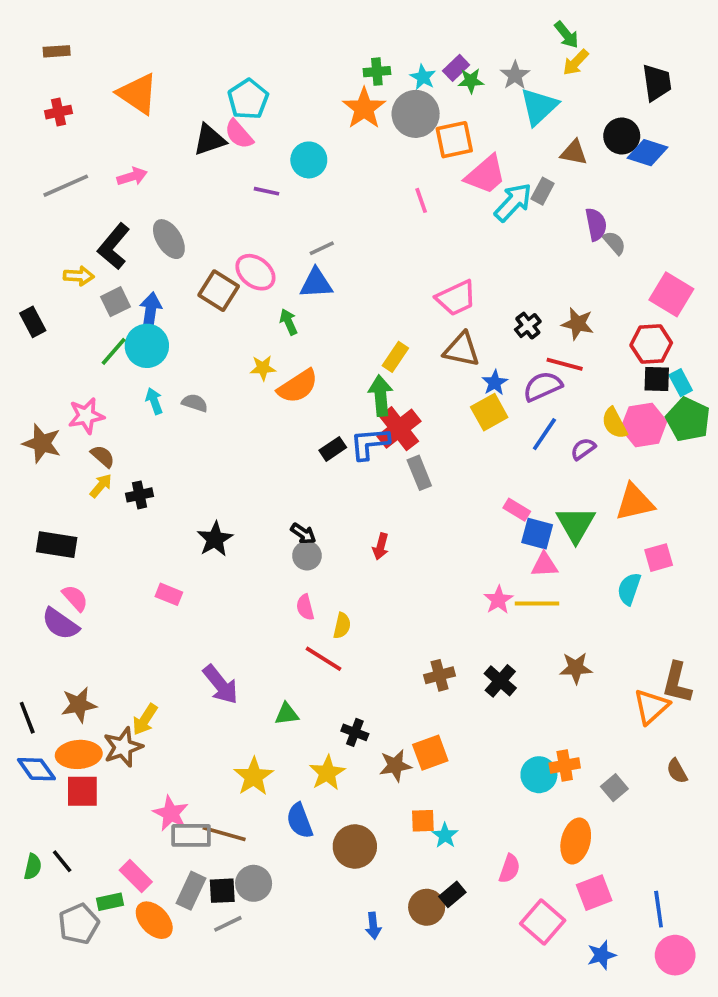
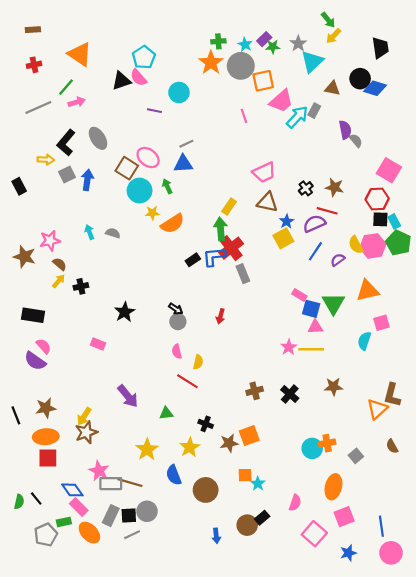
cyan circle: (147, 346) -> (140, 191), moved
green line: (114, 351) -> (66, 87), moved
brown star: (123, 747) -> (86, 432), moved
blue diamond: (36, 769) -> (72, 490), moved

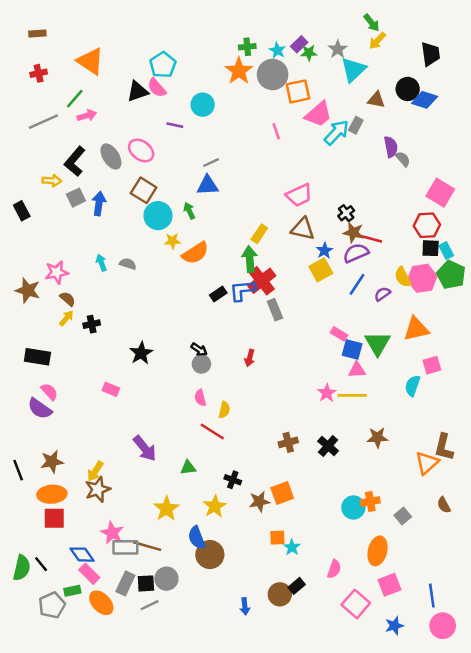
pink ellipse: (148, 157) -> (141, 150), moved
brown star: (335, 187) -> (353, 232), moved
brown circle: (206, 490) -> (210, 555), moved
green semicircle: (19, 502) -> (22, 568), size x1.5

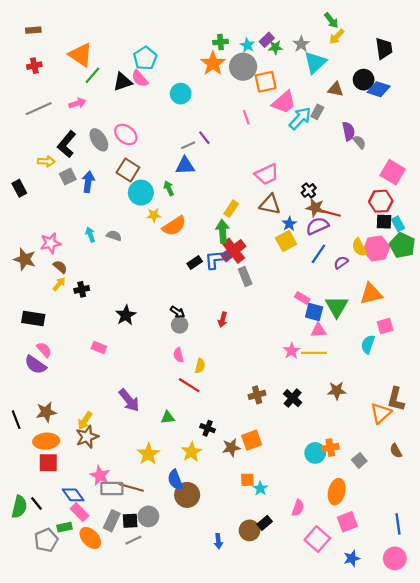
green line: (75, 99) -> (92, 75), moved
purple line: (175, 125) -> (204, 138), moved, turned 40
blue line: (432, 596) -> (398, 524), moved

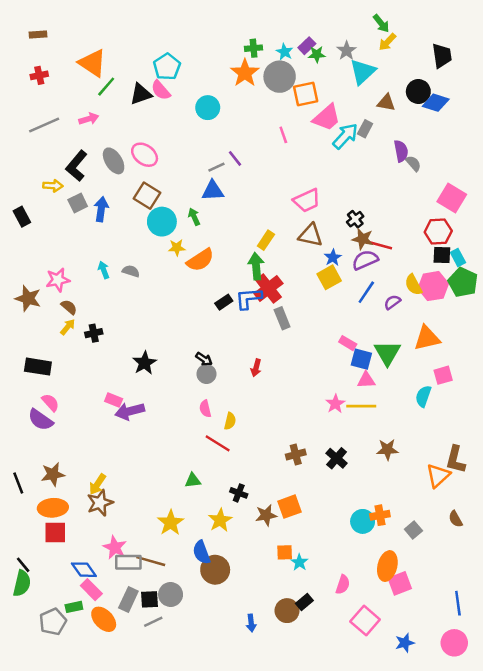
purple arrow: (129, 400) -> (130, 411), moved, turned 115
black line: (37, 504) -> (23, 565), moved
pink square: (347, 522) -> (400, 583), moved

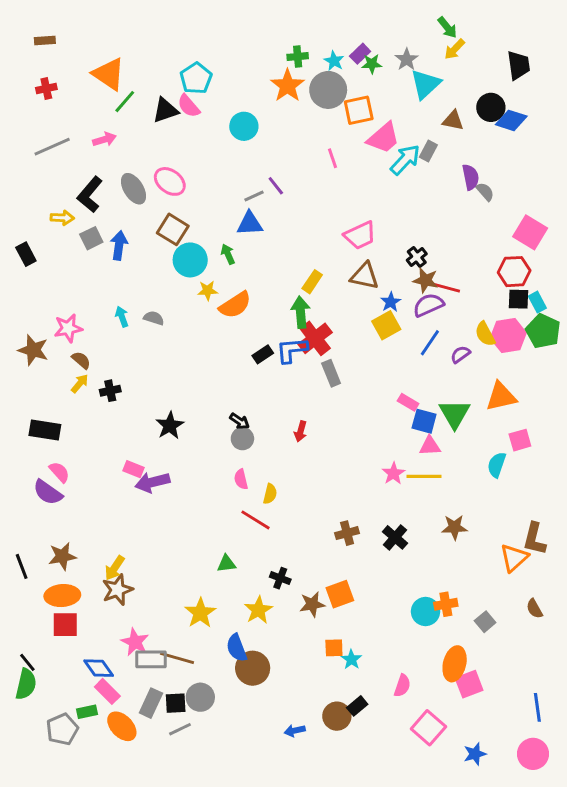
blue arrow: (251, 623) -> (295, 731), turned 84

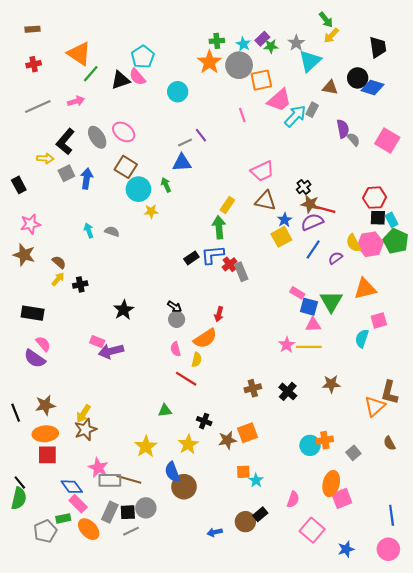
pink square: (530, 232) -> (387, 140), moved
orange semicircle: (235, 305) -> (205, 338), moved
pink star: (68, 328) -> (30, 224), moved
red cross: (315, 338) -> (230, 264), moved, size x0.6

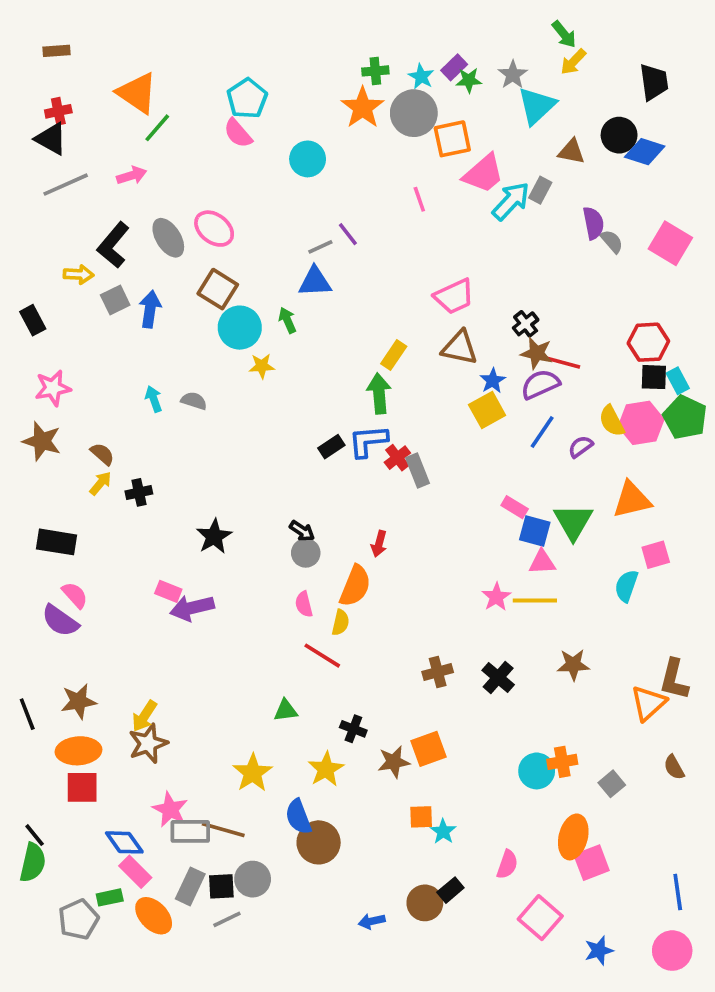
black triangle: (120, 80) -> (51, 139), moved, turned 48
orange semicircle: (205, 338) -> (355, 586), turned -35

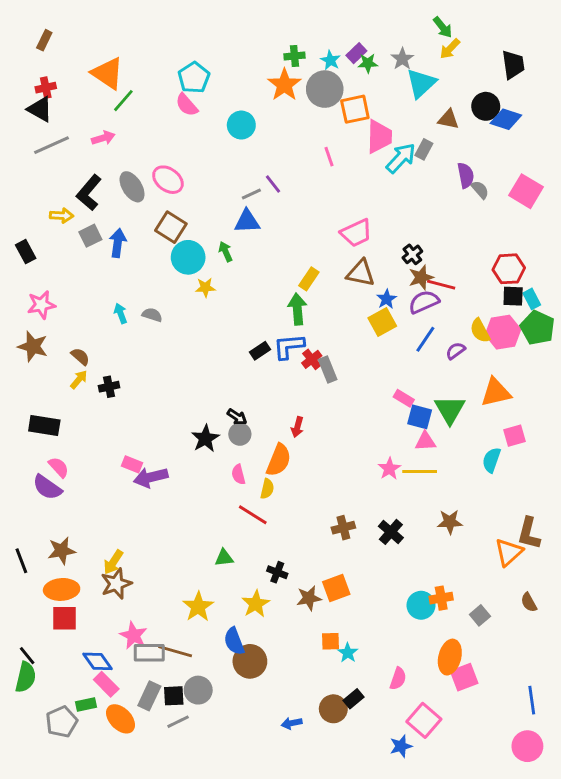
brown rectangle: (57, 51) -> (44, 40), turned -60
pink trapezoid: (483, 174) -> (379, 137), turned -48
brown star: (537, 353) -> (421, 277), turned -30
black star: (214, 536) -> (205, 438), moved
blue star: (599, 951) -> (401, 746), moved

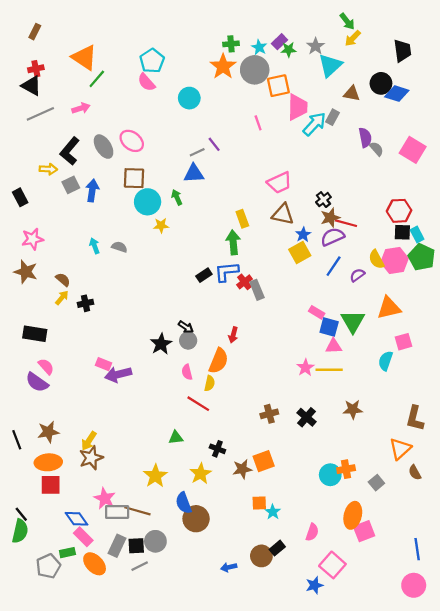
brown square: (171, 227) -> (134, 178), turned -30
yellow rectangle: (309, 279) -> (242, 219), turned -54
orange triangle: (509, 552) -> (400, 449), moved

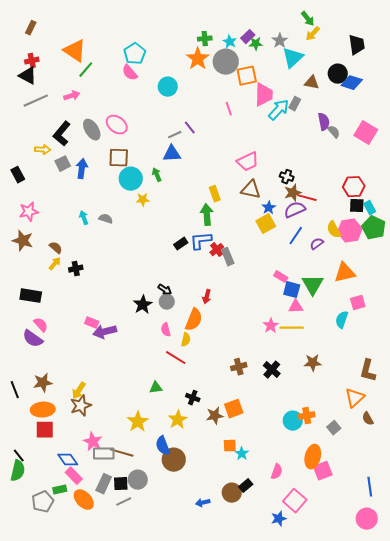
black cross: (323, 200) -> (287, 177), turned -32

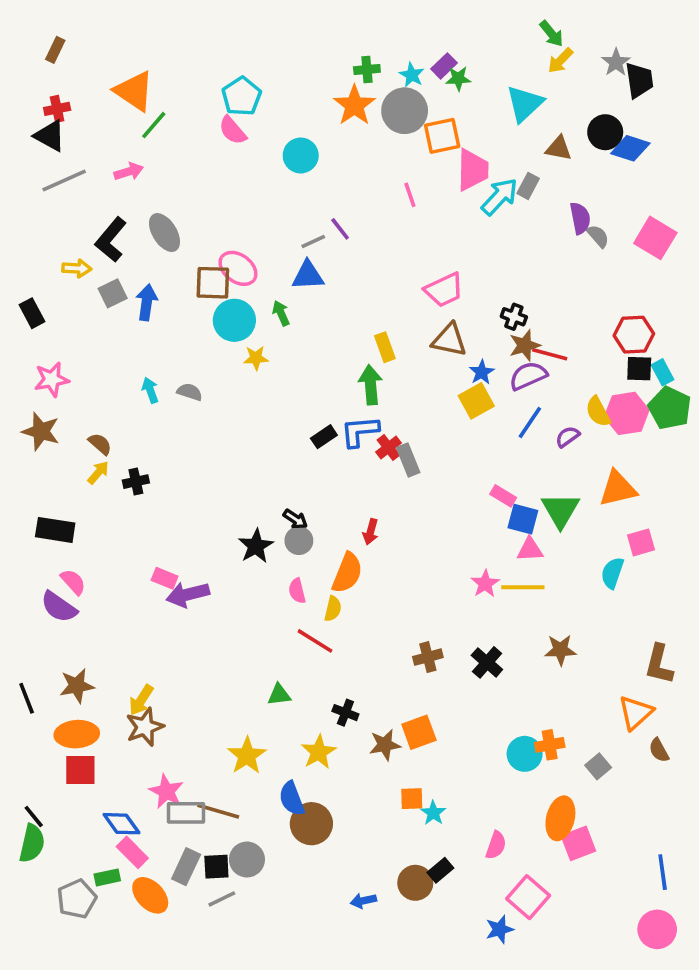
gray star: (280, 41) -> (616, 62), moved
pink ellipse: (117, 125) -> (238, 268), moved

